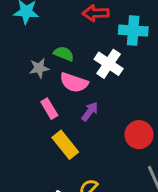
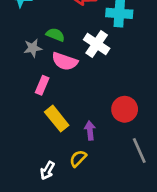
pink rectangle: (49, 109) -> (42, 85), turned 54
purple arrow: (90, 111) -> (90, 131), moved, turned -42

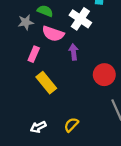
purple arrow: (90, 131) -> (74, 52), moved
yellow semicircle: (78, 158) -> (71, 125), moved
white arrow: (47, 170) -> (38, 127), turned 35

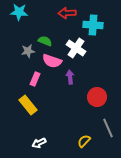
yellow rectangle: (46, 83) -> (28, 105), moved
yellow semicircle: (71, 125) -> (84, 141), moved

